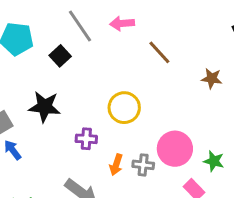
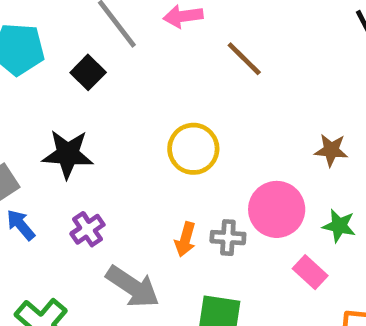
brown star: (212, 78) -> (331, 150), moved
purple cross: (86, 139) -> (87, 229), moved, turned -35

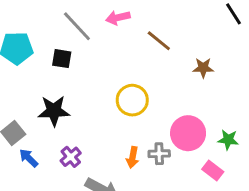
black square: (88, 72) -> (62, 59), turned -30
brown star: (331, 150) -> (203, 68), moved

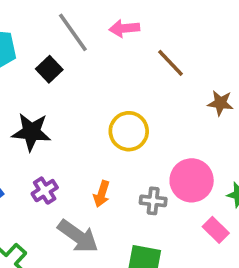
black square: (62, 59) -> (49, 69), turned 30
orange arrow: (133, 157) -> (102, 194), moved

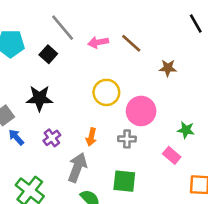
pink arrow: (124, 28) -> (98, 42), moved
pink circle: (192, 180) -> (141, 111), moved
gray arrow: (78, 236) -> (77, 167), turned -100

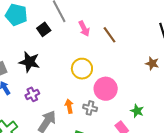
pink arrow: (98, 42) -> (84, 28), turned -119
brown star: (168, 68) -> (152, 63), moved
orange arrow: (91, 137) -> (69, 106), moved, turned 144

